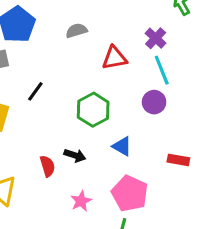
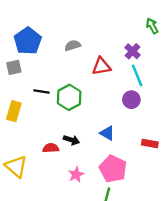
black line: (35, 91) -> (41, 92), turned 63
green hexagon: (93, 110) -> (69, 97), moved
red semicircle: (48, 166) -> (51, 148), turned -77

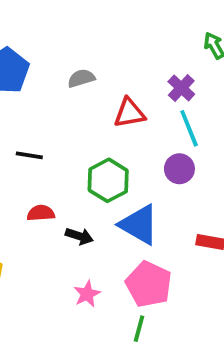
green hexagon: (69, 97) -> (108, 180), moved
blue triangle: (107, 133) -> (139, 225), size x1.6
red semicircle: (51, 148) -> (41, 213), moved

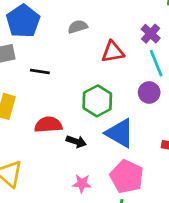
black line: (29, 155) -> (40, 71), moved
red semicircle: (41, 213) -> (48, 125), size x1.4
pink star: (87, 294) -> (82, 184), turned 30

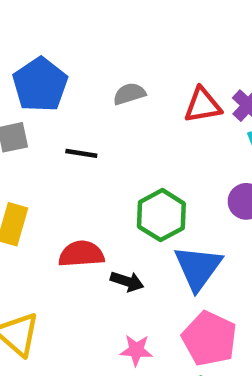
red triangle: (113, 52) -> (203, 105), moved
black line: (40, 71) -> (81, 153), moved
blue triangle: (120, 133) -> (198, 268), turned 36

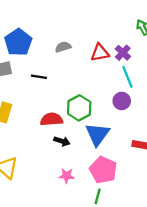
red semicircle: (81, 254) -> (52, 119), moved

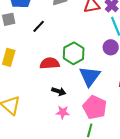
black line: (39, 77) -> (39, 26), turned -56
black arrow: (62, 141) -> (59, 91), moved

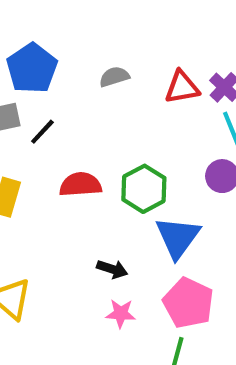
black line: (39, 26) -> (42, 132), moved
red semicircle: (50, 63) -> (80, 185), moved

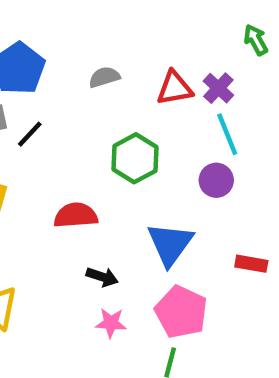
red semicircle: (80, 185) -> (76, 215), moved
green hexagon: (144, 189) -> (135, 158), moved

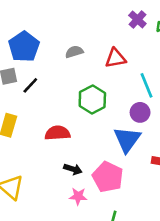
purple cross: (218, 88) -> (137, 20), moved
blue triangle: (170, 244) -> (127, 140), moved
pink pentagon: (181, 312) -> (108, 177), moved

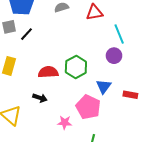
green hexagon: (92, 100) -> (76, 67), moved
blue triangle: (127, 140) -> (104, 87), moved, size x0.7
black arrow: (73, 169) -> (40, 98), moved

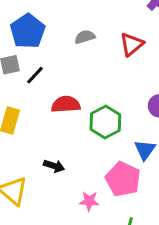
red triangle: (94, 12) -> (132, 44), turned -30
red semicircle: (48, 72) -> (66, 104), moved

